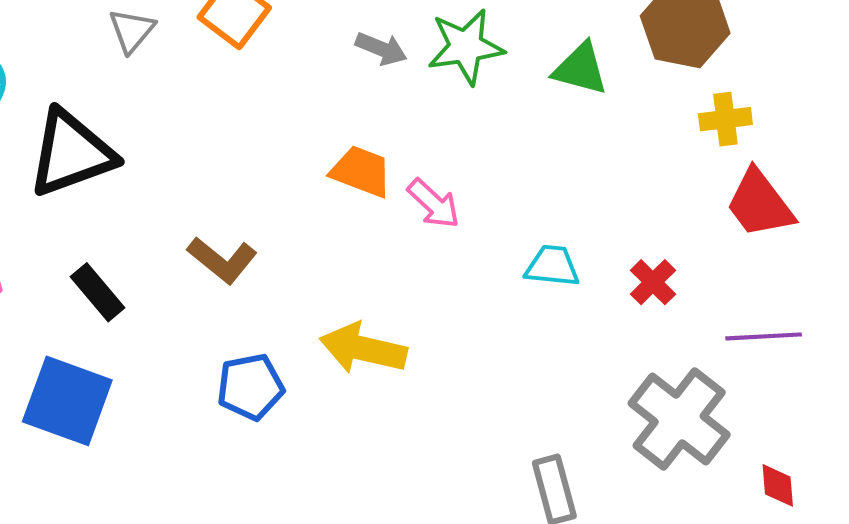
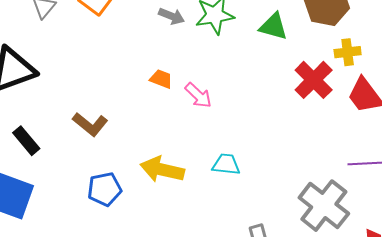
orange trapezoid: (361, 171) -> (161, 79), size x0.7
cyan trapezoid: (552, 266) -> (226, 164), moved
red cross: (653, 282) -> (314, 80), moved, size x1.6

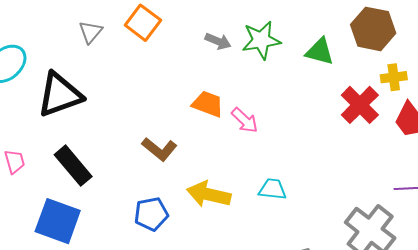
orange trapezoid: (161, 79) -> (208, 104), size x1.4
brown L-shape: (90, 124) -> (159, 149), moved
black rectangle: (26, 141) -> (73, 166), size x1.4

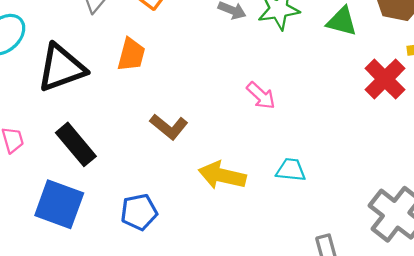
orange trapezoid: (208, 104) -> (131, 55), moved, turned 84
blue pentagon: (151, 214) -> (139, 212), moved

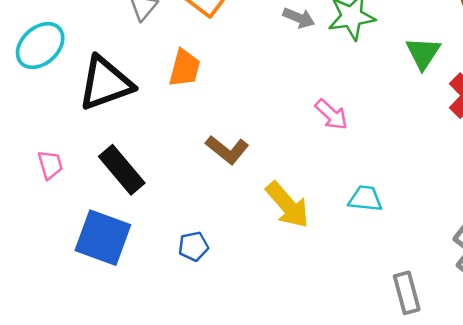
green triangle: (342, 21) -> (423, 53), moved, turned 48
yellow arrow: (222, 175) -> (287, 205), turned -144
blue pentagon: (139, 212) -> (193, 246), size x0.7

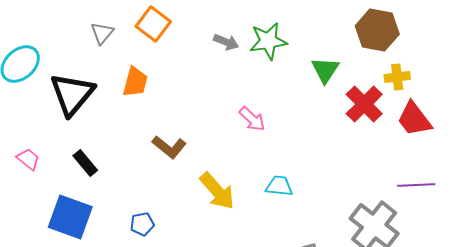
black triangle: (105, 83) -> (72, 94), turned -30
pink trapezoid: (50, 165) -> (28, 159), turned -35
black rectangle: (122, 170) -> (85, 163), size x0.7

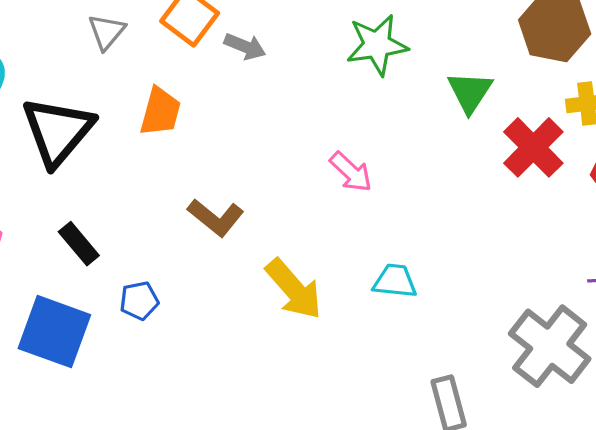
gray arrow: (226, 42) -> (245, 46), moved
blue pentagon: (142, 224) -> (139, 301), moved

